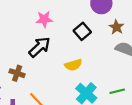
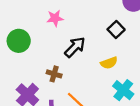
pink star: (44, 19) -> (55, 18), moved

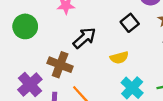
brown cross: (54, 74) -> (60, 65), size x1.5

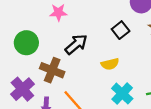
green circle: (25, 26) -> (26, 43), moved

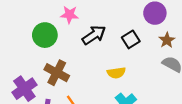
green circle: (26, 43) -> (45, 35), moved
black arrow: (76, 44) -> (94, 35), moved

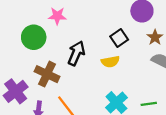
black arrow: (94, 35) -> (76, 53), moved, turned -30
yellow semicircle: (116, 73) -> (110, 62), moved

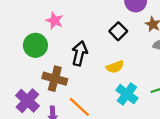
pink star: (57, 16) -> (55, 21), turned 30
yellow semicircle: (110, 62) -> (115, 67), moved

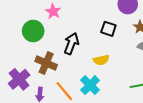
black square: (118, 31) -> (108, 29), turned -35
cyan cross: (127, 94) -> (90, 85), moved

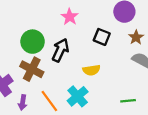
pink star: (53, 11) -> (70, 17), moved
green circle: (33, 31) -> (33, 42), moved

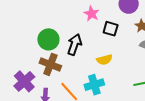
pink star: (70, 17) -> (92, 14), moved
cyan cross: (78, 96) -> (94, 85), turned 30

